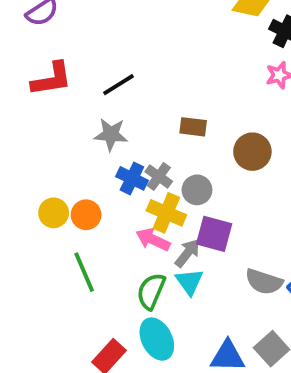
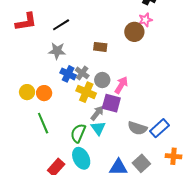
brown circle: (252, 152) -> (134, 32), moved
pink arrow: (153, 240) -> (121, 85), moved, turned 96

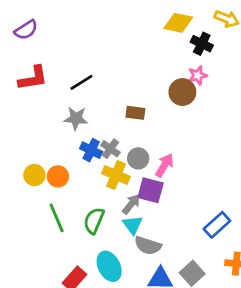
gray semicircle: (137, 128) -> (148, 246), moved
green semicircle: (78, 133) -> (94, 221), moved

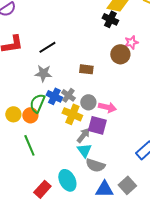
black cross: (202, 44) -> (110, 19), moved
pink arrow: (164, 165) -> (107, 107), turned 72
green semicircle: (94, 221) -> (37, 103), moved

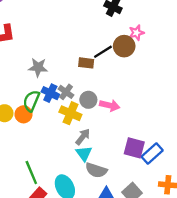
black line: (47, 47) -> (103, 52), moved
purple square: (97, 125) -> (134, 148), moved
green line: (29, 145) -> (31, 172), moved

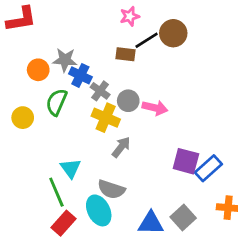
pink star: (136, 33) -> (130, 16), moved
blue cross: (50, 93) -> (80, 75), moved
orange circle: (24, 114) -> (38, 70), moved
cyan triangle: (84, 153) -> (71, 168), moved
gray semicircle: (96, 170) -> (111, 189), moved

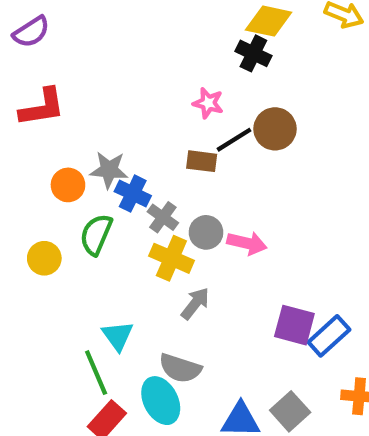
pink star: (130, 16) -> (208, 103), turned 30

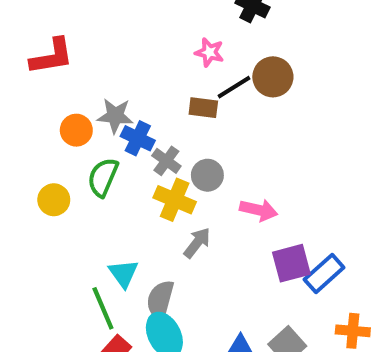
pink arrow: (247, 243) -> (259, 210), moved
purple square: (294, 325) -> (291, 263), turned -30
gray semicircle: (180, 368) -> (160, 300), moved, turned 87

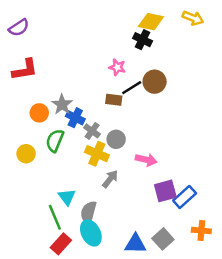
gray star: (115, 116) -> (62, 104), turned 30

